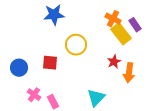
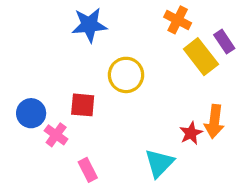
orange cross: (113, 19) -> (178, 20), moved
red star: (114, 62) -> (191, 133), moved
pink cross: (34, 95) -> (56, 135), moved

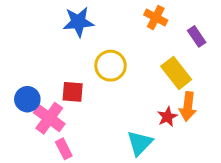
yellow rectangle: (201, 57) -> (176, 73), moved
pink cross: (56, 135) -> (49, 118), size x1.5
pink rectangle: (88, 170) -> (64, 149), moved

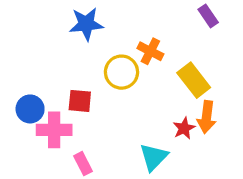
orange cross: (156, 18) -> (150, 51), moved
purple rectangle: (197, 36) -> (208, 16), moved
pink cross: (49, 118) -> (54, 130), turned -36
pink rectangle: (64, 149) -> (83, 164), moved

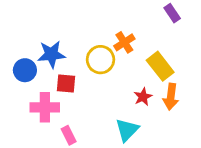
blue star: (86, 24) -> (51, 54), moved
orange cross: (150, 51) -> (124, 42), turned 30
blue circle: (30, 109) -> (25, 70), moved
red star: (184, 128) -> (143, 97), moved

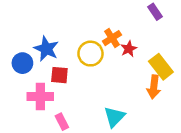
blue star: (51, 54) -> (46, 49), turned 30
yellow rectangle: (160, 66) -> (161, 67), moved
red star: (143, 97) -> (129, 49), moved

